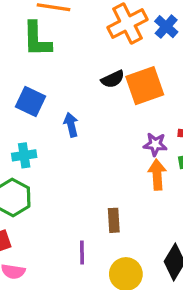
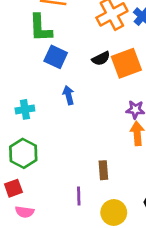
blue square: (30, 102) -> (56, 57), moved
cyan cross: (24, 155) -> (25, 109), moved

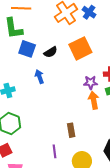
black semicircle: (101, 59) -> (51, 52), moved

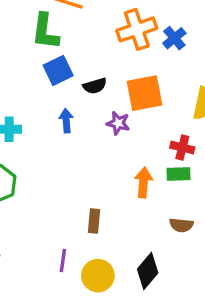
blue square: (27, 49) -> (58, 70), turned 30
purple star: (91, 83) -> (118, 123), moved
purple line: (55, 151) -> (63, 260), moved

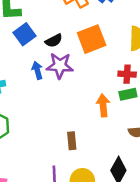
purple star: (118, 123) -> (60, 66), moved, size x1.5

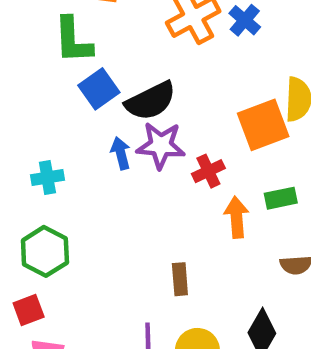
orange square: (92, 39) -> (263, 125), moved
black semicircle: (54, 41) -> (151, 101), size x1.6
red cross: (127, 74) -> (208, 171), moved, turned -30

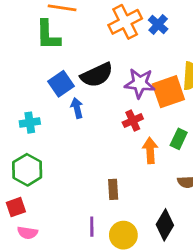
blue square: (99, 89) -> (61, 84), moved
purple star: (161, 145) -> (140, 83), moved
green rectangle: (281, 198) -> (179, 139), turned -54

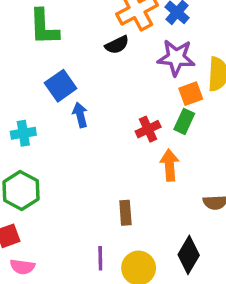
black semicircle: (97, 75) -> (117, 45), moved, size x0.6
purple star: (140, 83) -> (176, 58), moved
orange square: (168, 92) -> (191, 94), size x0.6
green rectangle: (179, 139) -> (184, 121), moved

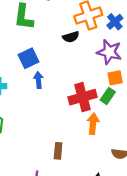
red cross: (148, 129) -> (83, 97), size x1.6

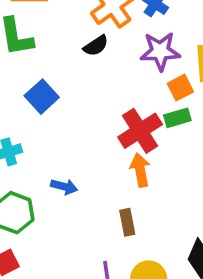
blue arrow: (38, 80) -> (64, 187), moved, turned 126
green rectangle: (108, 96) -> (177, 118), turned 56
orange arrow: (93, 124) -> (140, 170), moved

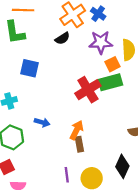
blue square: (42, 97) -> (29, 68), turned -36
green rectangle: (177, 118) -> (110, 82), size x1.5
orange arrow: (140, 170) -> (76, 130), moved, turned 36

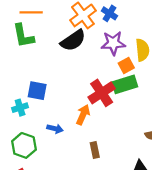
black semicircle: (62, 38) -> (73, 40), size x1.6
blue square: (29, 68) -> (37, 91), moved
orange arrow: (76, 130) -> (83, 115), moved

